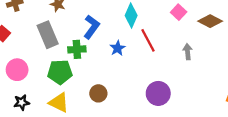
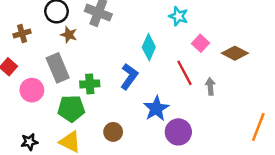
blue L-shape: (92, 27) -> (129, 77), moved
red line: (148, 40) -> (185, 73), moved
blue star: (118, 48) -> (156, 109), moved, size x1.5
pink circle: (17, 70) -> (32, 90), moved

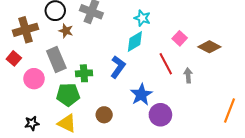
cyan star: (178, 16) -> (142, 18), moved
brown cross: (22, 33) -> (26, 30), size x1.6
cyan diamond: (149, 47) -> (135, 41), turned 35

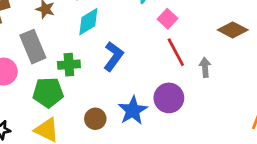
pink square: (180, 38) -> (167, 19), moved
cyan diamond: (135, 41) -> (88, 22), moved
blue star: (141, 95) -> (133, 110), moved
purple circle: (160, 115) -> (169, 98), moved

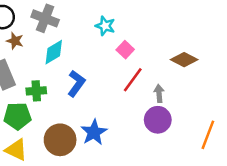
red line: (176, 52) -> (133, 80), turned 64
purple circle: (169, 98) -> (158, 120), moved
brown circle: (95, 119) -> (60, 140), size x1.6

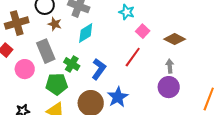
brown diamond: (184, 60) -> (175, 39), moved
red line: (133, 80) -> (133, 57), moved
blue L-shape: (76, 83) -> (99, 69), moved
green cross: (36, 91) -> (72, 64), turned 35

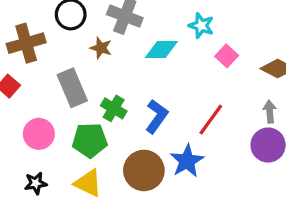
brown star: (55, 24) -> (101, 48), moved
cyan diamond: (86, 33) -> (161, 49), moved, turned 30
red line: (133, 57) -> (211, 120), moved
pink circle: (25, 69) -> (39, 134), moved

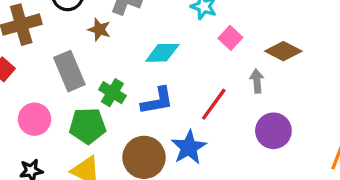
cyan diamond: (161, 49) -> (162, 53), moved
gray arrow: (270, 112) -> (257, 81), moved
blue L-shape: (157, 116) -> (157, 101), turned 44

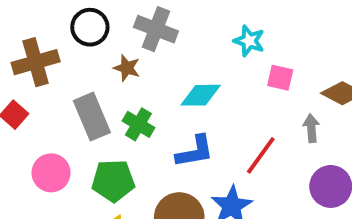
pink square: (230, 38) -> (280, 78), turned -30
green cross: (112, 93) -> (138, 124), moved

